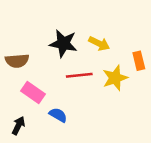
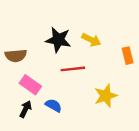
yellow star: (115, 78) -> (106, 96), moved
black arrow: (18, 126) -> (26, 109), moved

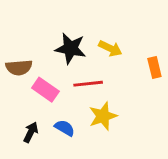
pink rectangle: (30, 85) -> (45, 90), moved
yellow star: (106, 96) -> (103, 116), moved

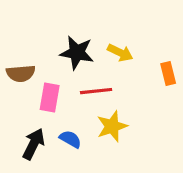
pink rectangle: (45, 90) -> (50, 97), turned 65
black arrow: (31, 132) -> (34, 144), size x1.4

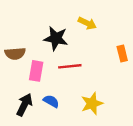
yellow arrow: (120, 53) -> (87, 23), moved
yellow star: (112, 126) -> (92, 104), moved

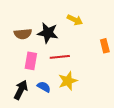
brown semicircle: (15, 54) -> (23, 34), moved
yellow star: (92, 104) -> (68, 81), moved

